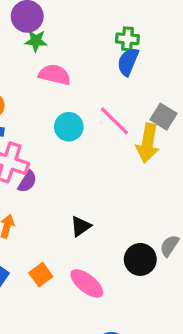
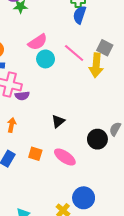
pink semicircle: (55, 75) -> (38, 42), moved, turned 138
purple semicircle: (27, 182) -> (22, 96), turned 56
orange square: (41, 275) -> (35, 154), turned -32

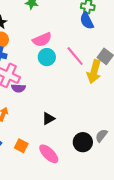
blue semicircle: (80, 15) -> (87, 21), turned -54

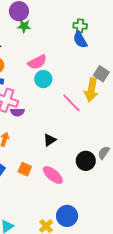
pink line: (75, 56) -> (71, 103), moved

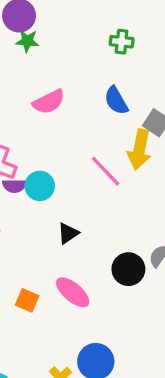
blue semicircle: (80, 40) -> (116, 101), moved
cyan circle: (43, 79) -> (40, 186), moved
orange square: (25, 169) -> (27, 300), moved

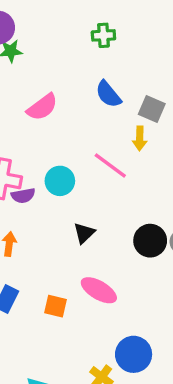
yellow arrow: (139, 150) -> (140, 138), size x0.6
cyan circle: (40, 186) -> (60, 181), moved
black circle: (128, 269) -> (150, 241), moved

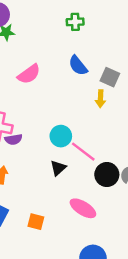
pink line: (110, 166) -> (83, 152), moved
cyan circle: (60, 181) -> (61, 136), moved
pink ellipse: (99, 290) -> (83, 208), moved

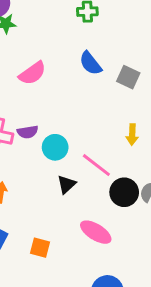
yellow arrow: (101, 99) -> (132, 135), moved
cyan circle: (61, 136) -> (55, 147), moved
purple semicircle: (13, 139) -> (28, 132), moved

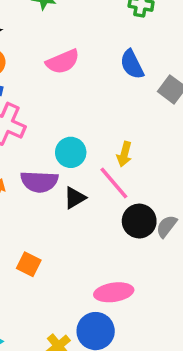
purple semicircle: (28, 132) -> (39, 182), moved, size x1.5
yellow arrow: (132, 135) -> (124, 154), moved
pink ellipse: (96, 232) -> (114, 292), moved, turned -52

